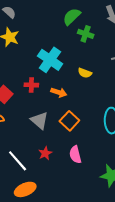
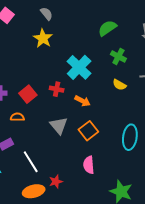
green cross: (86, 34) -> (118, 56), moved
yellow semicircle: (85, 73) -> (119, 85), moved
red star: (45, 153) -> (56, 182), moved

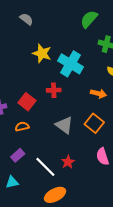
yellow star: (43, 38) -> (42, 53), moved
orange arrow: (82, 101) -> (98, 94), moved
red star: (56, 182) -> (68, 162), moved

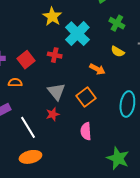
red star: (68, 162) -> (53, 114), moved

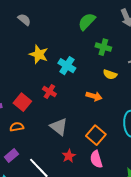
cyan cross: (77, 34) -> (67, 66), size x0.7
red cross: (55, 55) -> (49, 91), turned 32
orange square: (86, 97) -> (96, 135), moved
red star: (53, 114) -> (69, 156), moved

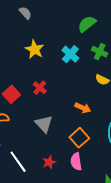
cyan cross: (67, 66) -> (70, 54), moved
orange arrow: (94, 96) -> (83, 108), moved
red star: (69, 156) -> (49, 162), moved

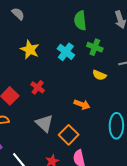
green semicircle: (87, 24) -> (80, 20), turned -54
orange square: (79, 138) -> (69, 135), moved

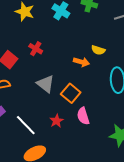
yellow semicircle: (99, 75) -> (98, 50), moved

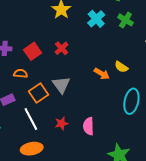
orange square: (71, 93) -> (38, 93), moved

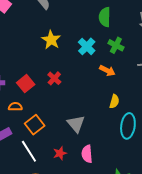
yellow semicircle: (121, 67) -> (114, 101), moved, turned -104
orange arrow: (102, 74) -> (107, 71), moved
gray triangle: (61, 85) -> (76, 124), moved

